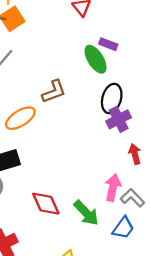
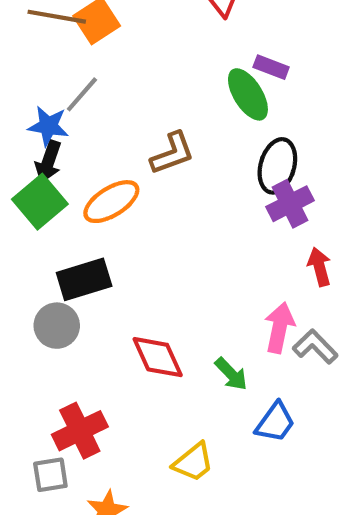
green arrow: (86, 213) -> (231, 374), size x0.7
blue trapezoid: (123, 228) -> (275, 422), moved

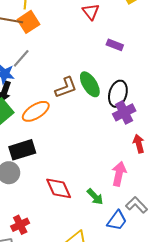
green ellipse: (248, 94) -> (90, 84), moved
gray L-shape: (315, 347) -> (137, 205), moved
red cross: (80, 431) -> (20, 225), size x0.7

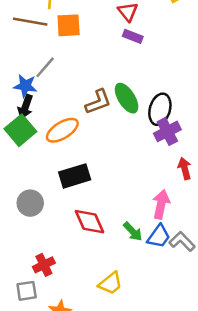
orange square: (28, 22) -> (69, 25), moved, turned 30
purple rectangle: (115, 45) -> (133, 36), moved
black rectangle: (22, 150) -> (75, 176), moved
blue trapezoid: (117, 221) -> (159, 236), moved

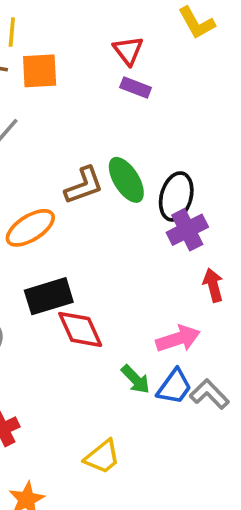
pink arrow: (161, 204) -> (178, 339), turned 60
red diamond: (90, 222) -> (80, 329), moved

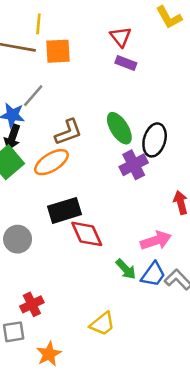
brown L-shape: (84, 185) -> (68, 132), moved
purple cross: (187, 230) -> (134, 165), moved

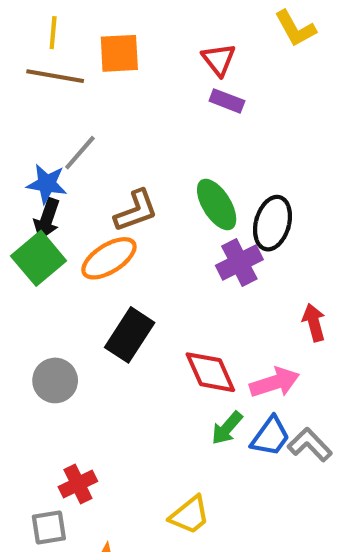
yellow line: (38, 24) -> (53, 33), moved
orange square: (58, 51) -> (119, 53), moved
black rectangle: (65, 210) -> (130, 335), turned -40
red diamond: (87, 234) -> (210, 372), moved
green arrow: (126, 269) -> (227, 428), turned 85

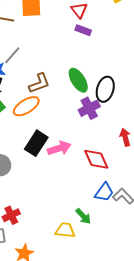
red diamond: (210, 372) -> (96, 159), moved
pink arrow: (275, 383) -> (59, 148), moved
green arrow: (227, 428) -> (83, 216), moved, turned -84
yellow trapezoid: (190, 515) -> (65, 230), turned -135

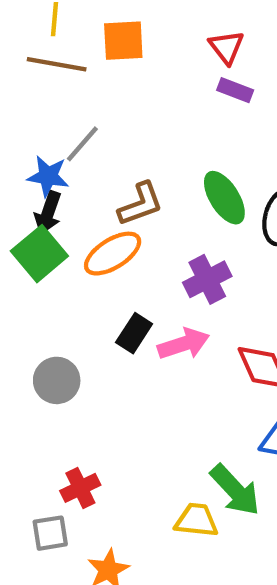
purple cross: (89, 108) -> (207, 279), moved
black rectangle: (36, 143) -> (134, 333), size x0.7
green arrow: (83, 216) -> (235, 490), size x1.5

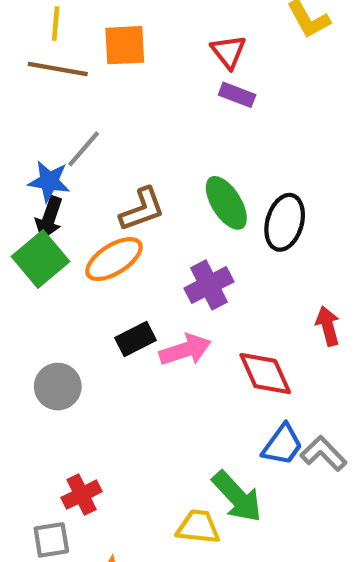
black rectangle: (134, 333) -> (136, 339), turned 30

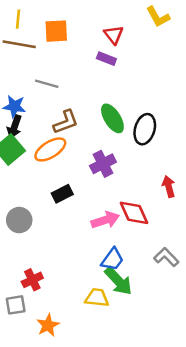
purple rectangle: (237, 95) -> (106, 59), moved
gray line: (84, 149) -> (47, 84), moved, turned 65
pink arrow: (185, 350) -> (105, 220), moved
blue trapezoid: (282, 445) -> (112, 259), moved

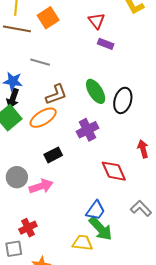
orange square: (56, 31) -> (48, 18), turned -30
purple rectangle: (106, 59) -> (106, 44), moved
pink arrow: (105, 220) -> (41, 186), moved

